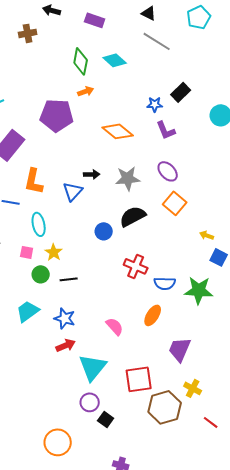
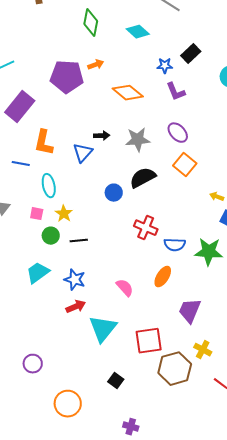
cyan diamond: (115, 60) -> (138, 32), moved
orange arrow: (86, 91) -> (96, 65), moved
purple circle: (90, 402) -> (33, 364), moved

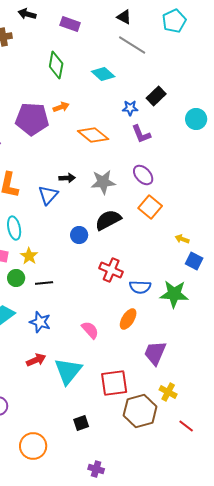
red arrow: (76, 307) -> (36, 360), moved
black square: (116, 381) -> (81, 423), turned 35

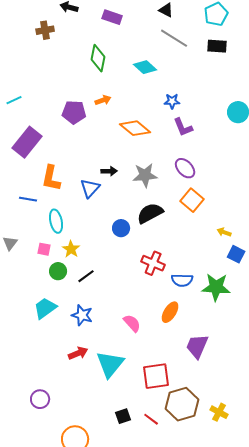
black rectangle: (156, 96) -> (217, 46), moved, turned 48
purple pentagon: (32, 119) -> (74, 112), size x0.7
black line: (44, 283) -> (86, 276), turned -30
yellow cross: (168, 392) -> (219, 412), moved
red line: (186, 426) -> (151, 419), moved

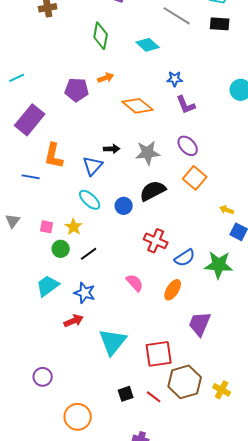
cyan ellipse: (56, 221) -> (90, 200), moved, turned -35
blue semicircle: (182, 280) -> (185, 258), turned -35
pink semicircle: (132, 323) -> (135, 283), moved
red arrow: (78, 353) -> (74, 321), moved

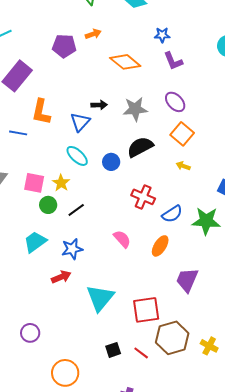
yellow arrow: (227, 210) -> (183, 166), moved
pink square: (47, 227) -> (34, 183), size x1.5
blue star: (85, 293) -> (72, 249), turned -30

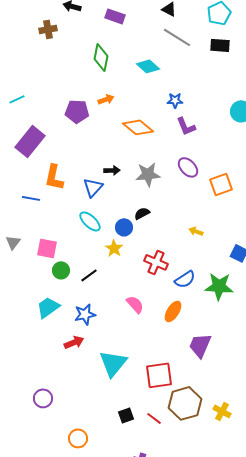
orange square: (182, 134) -> (221, 184), moved, turned 30
black semicircle: (140, 147) -> (142, 213), moved, size x0.6
yellow star: (61, 183) -> (114, 248), moved
orange circle: (65, 373) -> (78, 438), size x0.7

